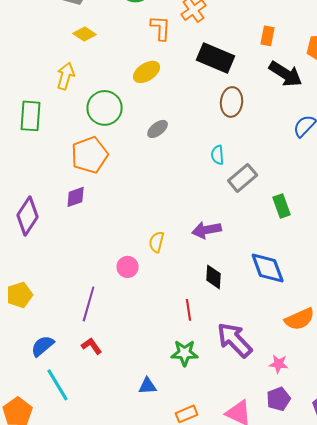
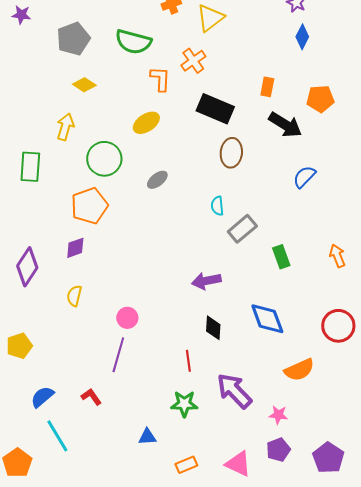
yellow semicircle: (157, 242) -> (74, 296), moved
purple line: (89, 304) -> (118, 355), moved

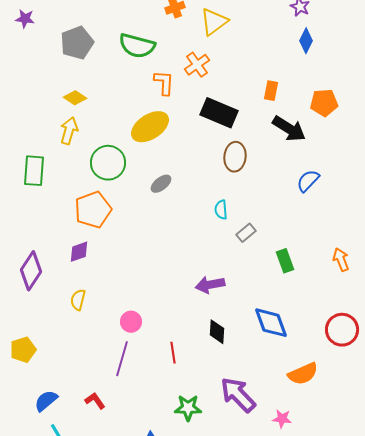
yellow diamond: (84, 85) -> (75, 98), moved
yellow ellipse: (146, 123) -> (150, 127), size x1.4
gray rectangle: (242, 229) -> (246, 233), size x0.7
red line: (188, 361) -> (173, 353), moved

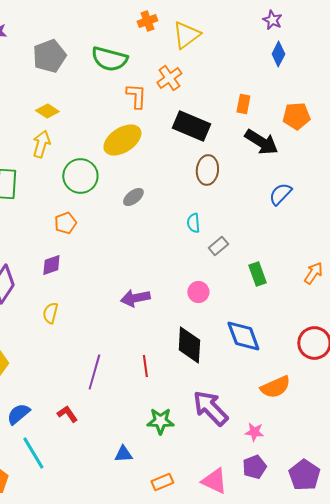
orange pentagon: (93, 210) -> (65, 223), size x0.6
orange arrow: (341, 260) -> (313, 273), turned 55
purple arrow: (210, 285) -> (135, 298), moved
pink circle: (131, 322) -> (198, 292), moved
black diamond: (217, 332) -> (189, 345), size x1.5

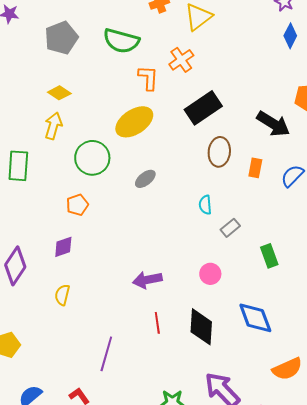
orange rectangle: (243, 104) -> (255, 168), moved
black rectangle: (191, 126) -> (203, 108), turned -57
red line: (145, 366) -> (157, 323), moved

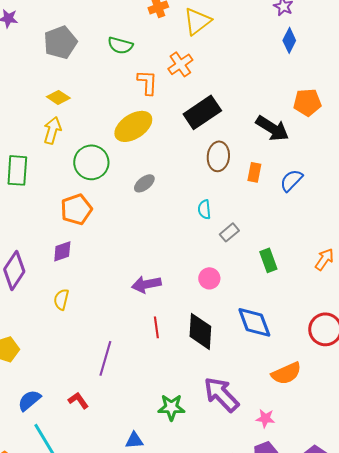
green semicircle: (121, 41) -> (120, 45), size x0.7
orange pentagon: (77, 205) -> (76, 209), size x1.4

